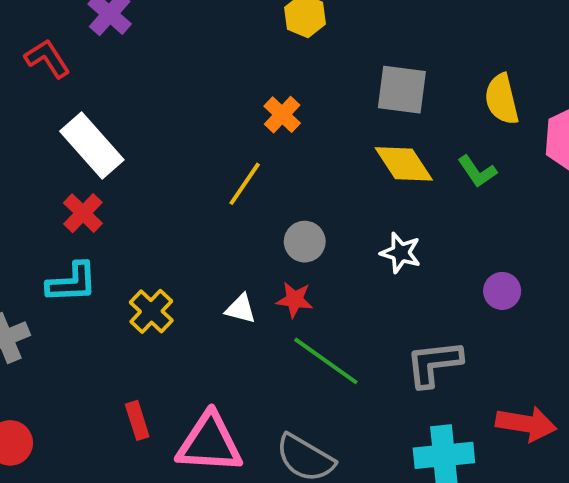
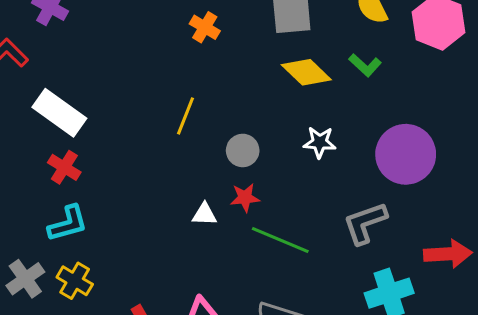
orange cross: (282, 115) -> (205, 27), moved
purple circle: (502, 291) -> (406, 154), size x2.0
yellow cross: (151, 311) -> (75, 281), moved

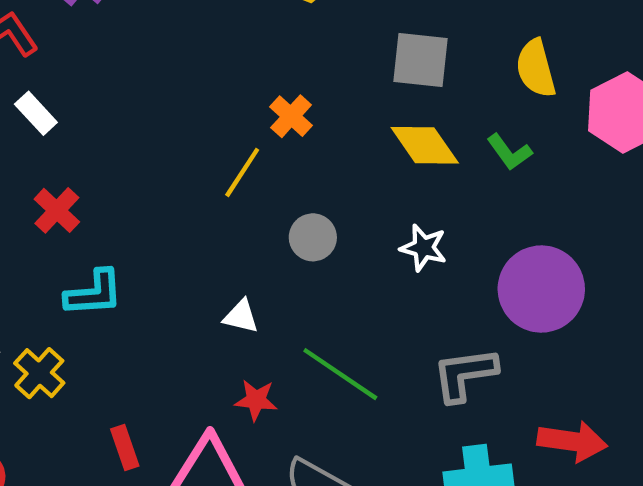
orange cross: (205, 27) -> (291, 116), moved
white rectangle: (59, 113) -> (36, 113), moved, size x0.6
red star: (245, 198) -> (256, 400), moved
cyan L-shape: (68, 223) -> (94, 293), moved

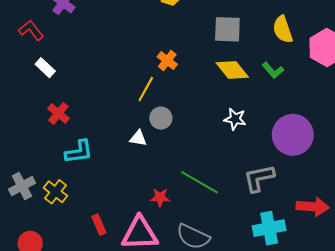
gray circle: (313, 237) -> (161, 118), moved
white triangle: (241, 316) -> (138, 138), moved

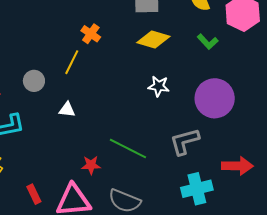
yellow diamond: (232, 70) -> (153, 39), turned -32
green L-shape: (273, 70) -> (208, 42), moved
gray circle: (161, 118) -> (34, 81), moved

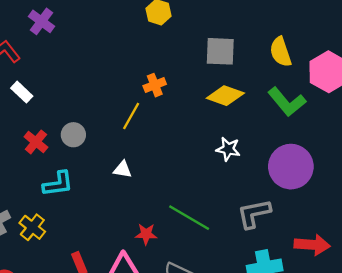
orange cross: (91, 34) -> (155, 85), turned 30
green L-shape: (208, 42) -> (287, 102), size x1.6
gray circle: (34, 81) -> (73, 135), moved

